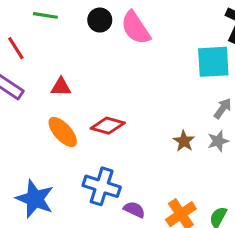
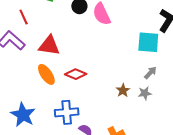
red triangle: (61, 87) -> (49, 46), size x1.6
blue cross: (102, 186) -> (67, 112), turned -30

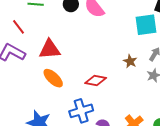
red diamond: (76, 74) -> (96, 80), moved
brown star: (123, 90) -> (130, 61), moved

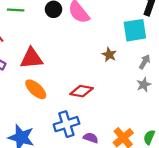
brown star: (130, 61) -> (109, 55), moved

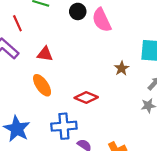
red triangle: (31, 58) -> (45, 54), size x0.7

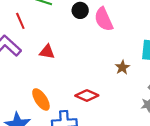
orange ellipse: (42, 85) -> (41, 99), moved

